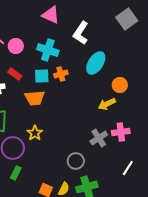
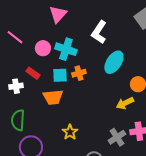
pink triangle: (51, 15) -> (58, 14), moved, turned 48
pink circle: (16, 46) -> (43, 48), moved
yellow star: (35, 133) -> (70, 132), moved

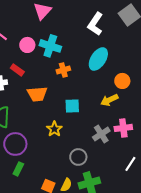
white L-shape: (99, 32) -> (95, 24), moved
cyan square: (60, 75) -> (72, 106), moved

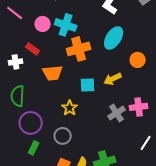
orange cross: (63, 70) -> (79, 49), size x1.6
yellow arrow: (109, 100) -> (113, 79), moved
gray circle: (78, 157) -> (63, 136), moved

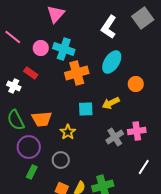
white cross: (16, 62) -> (14, 86), turned 32
orange trapezoid: (53, 73) -> (42, 119), moved
green semicircle: (18, 96) -> (16, 120), turned -30

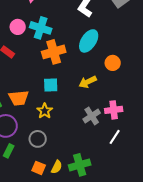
cyan square: (86, 109) -> (51, 85), moved
white line: (144, 167) -> (115, 137), moved

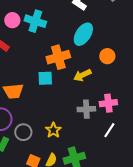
orange cross: (54, 52) -> (58, 57), moved
yellow star: (45, 111) -> (53, 130), moved
gray cross: (92, 116) -> (86, 109), turned 30
gray circle: (38, 139) -> (23, 132), moved

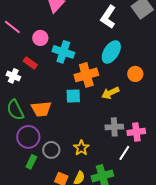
cyan cross: (35, 21) -> (63, 52), moved
pink cross: (108, 103) -> (136, 132), moved
white line: (109, 130) -> (124, 153), moved

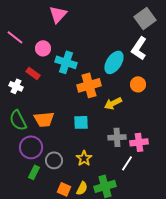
white L-shape: (108, 17) -> (139, 48), moved
cyan square: (73, 96) -> (81, 122), moved

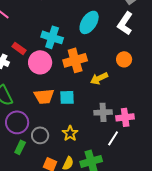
pink circle: (43, 48) -> (40, 62), moved, size x1.5
cyan ellipse: (114, 62) -> (89, 22), moved
orange trapezoid: (44, 119) -> (44, 96), moved

